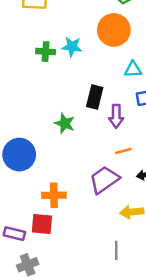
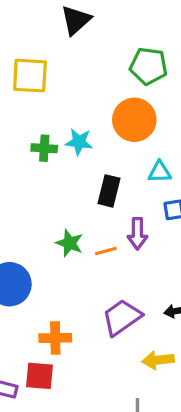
black rectangle: (95, 97) -> (109, 191), moved
orange line: (123, 151) -> (106, 251), moved

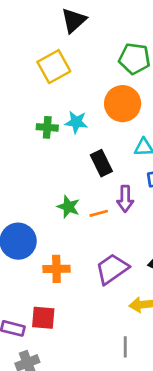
yellow square: (30, 76) -> (54, 67), moved, turned -32
black rectangle: (109, 191) -> (101, 163), turned -40
orange cross: (55, 338) -> (56, 269), moved

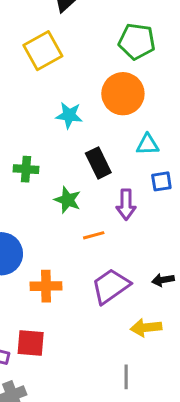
green cross: (47, 127) -> (26, 169), moved
green star: (68, 207) -> (68, 200), moved
orange line: (99, 213) -> (94, 235), moved

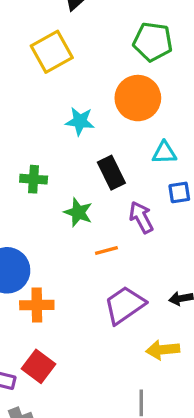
purple arrow: (126, 205) -> (141, 217), turned 152
orange cross: (46, 286) -> (37, 305), moved
red square: (31, 343) -> (38, 366), turned 32

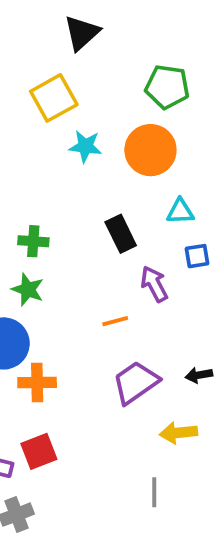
cyan star: (80, 121) -> (85, 146), moved
green star: (78, 212) -> (28, 290), moved
red square: (38, 366) -> (39, 451), turned 32

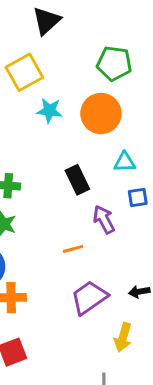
yellow arrow: (178, 433) -> (123, 337), turned -68

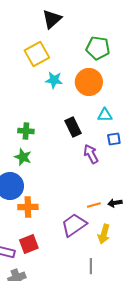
orange line: (73, 249) -> (94, 205), moved
purple trapezoid: (89, 298) -> (74, 225), moved

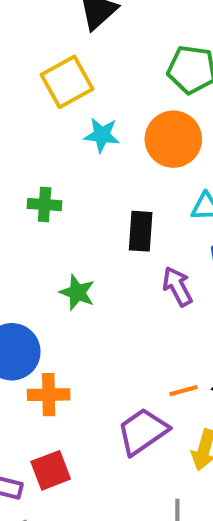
black rectangle: (73, 127) -> (141, 231), turned 30
green cross: (26, 131) -> (45, 205), moved
green star: (23, 157) -> (77, 292), moved

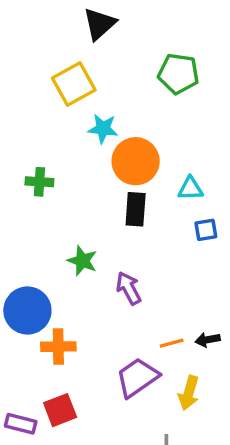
orange circle: (173, 139) -> (136, 161), moved
green cross: (45, 205) -> (39, 182), moved
purple arrow: (177, 286) -> (129, 288), moved

